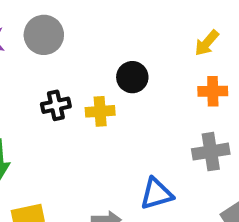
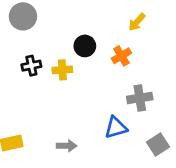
orange cross: (213, 91) -> (121, 56), moved, turned -30
blue triangle: (156, 194) -> (116, 128), moved

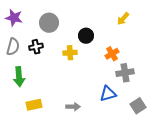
gray circle: (23, 16) -> (49, 23), moved
orange cross: (121, 56) -> (112, 54), moved
black cross: (31, 66) -> (36, 47), moved

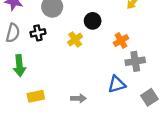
yellow cross: (70, 53) -> (75, 39), turned -32

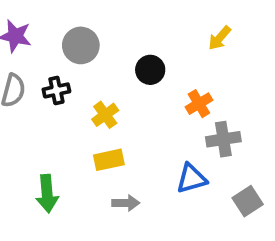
yellow cross: (75, 39) -> (105, 115), moved
green arrow: (19, 66) -> (47, 194), moved
yellow rectangle: (36, 96) -> (109, 160), moved

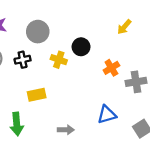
yellow cross: (105, 115) -> (59, 60), moved, turned -35
gray cross: (223, 139) -> (136, 82), moved
yellow rectangle: (109, 160) -> (37, 95), moved

